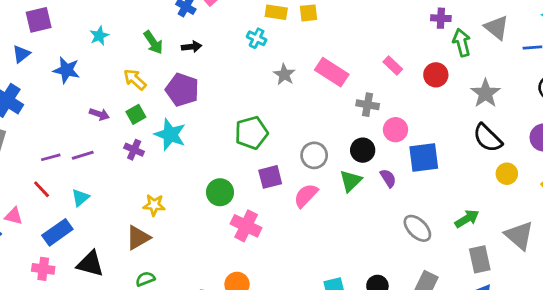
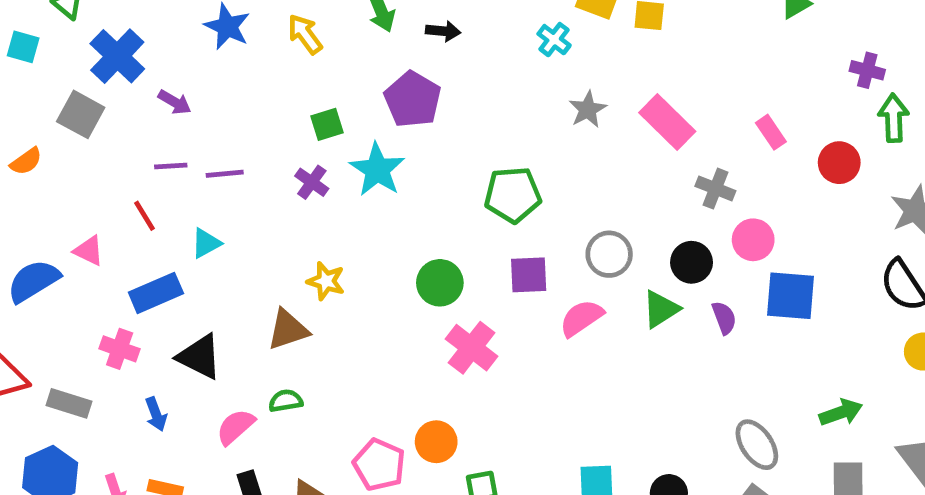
yellow arrow: (135, 79) -> (305, 34), moved
purple arrow: (99, 114) -> (175, 102), moved
gray ellipse: (417, 228) -> (757, 445), moved

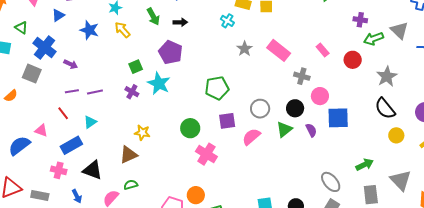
green arrow: (894, 118) -> (373, 39), turned -102

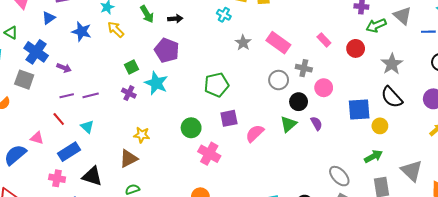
gray circle: (260, 109) -> (279, 80), moved
blue square: (338, 118) -> (359, 109), moved
cyan triangle: (90, 122) -> (87, 127), turned -40
yellow circle: (396, 135) -> (380, 126), moved

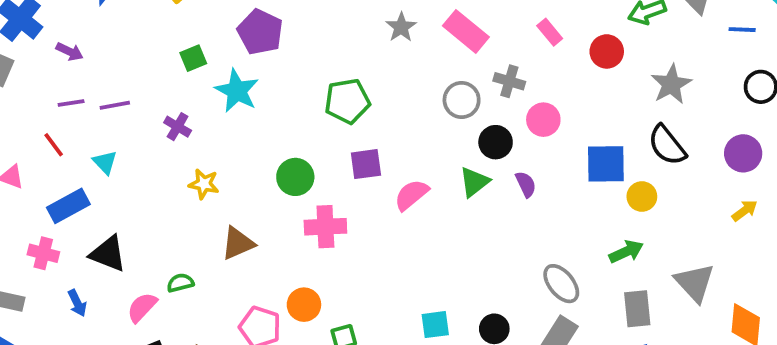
purple cross: (129, 93) -> (178, 127), moved
pink cross: (209, 154) -> (325, 227), turned -35
brown triangle: (129, 158) -> (238, 243), moved

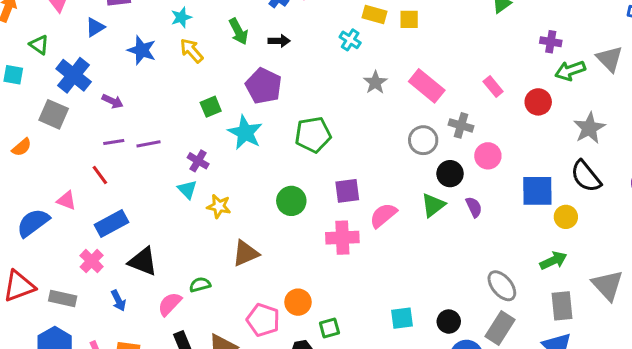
green pentagon: (347, 101) -> (313, 135), moved
cyan triangle: (105, 162) -> (187, 189), moved
pink cross: (325, 227) -> (342, 238), moved
pink cross: (43, 253) -> (92, 261), turned 30

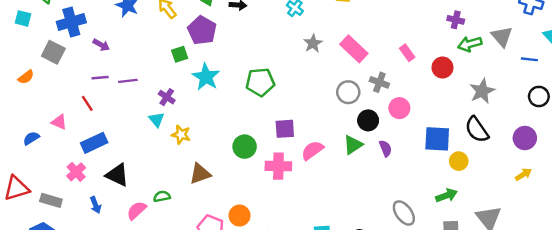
blue cross: (74, 75) -> (71, 22), turned 32
purple pentagon: (264, 86) -> (202, 30), moved
green circle: (291, 201) -> (245, 147), moved
blue semicircle: (33, 223) -> (31, 138), size x0.6

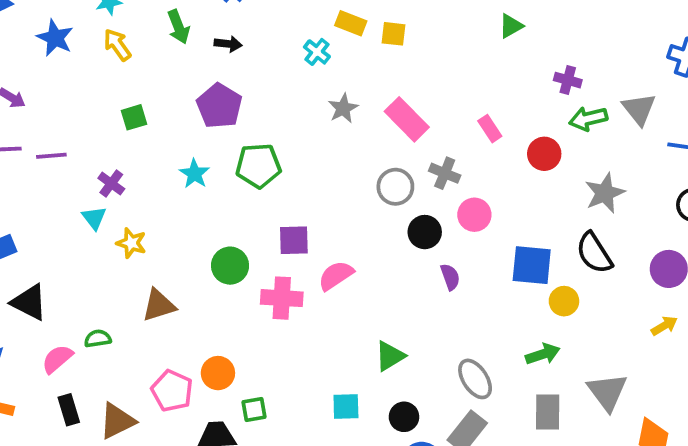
purple pentagon: (202, 30) -> (219, 106), moved
cyan star: (206, 77) -> (194, 174), moved, size x0.7
green triangle: (353, 145) -> (390, 356), moved

